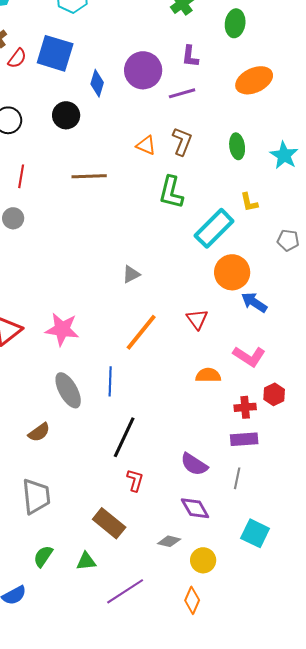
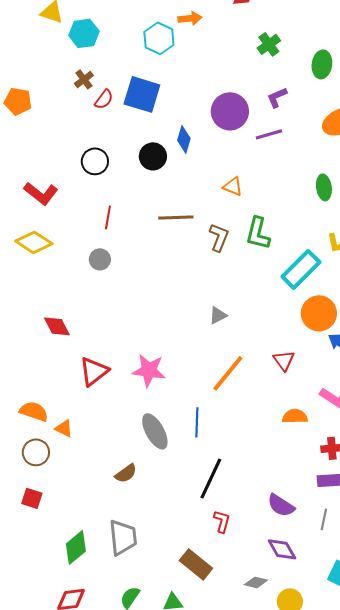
purple L-shape: (190, 56) -> (277, 97), turned 60
blue diamond: (97, 83) -> (184, 139), moved
brown L-shape: (182, 141) -> (219, 237), moved

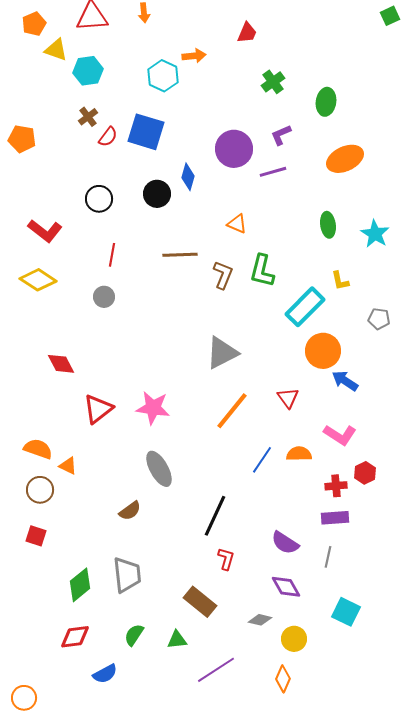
gray triangle: (218, 315) -> (222, 353), size x1.8
blue line: (197, 422) -> (262, 460), moved, turned 32

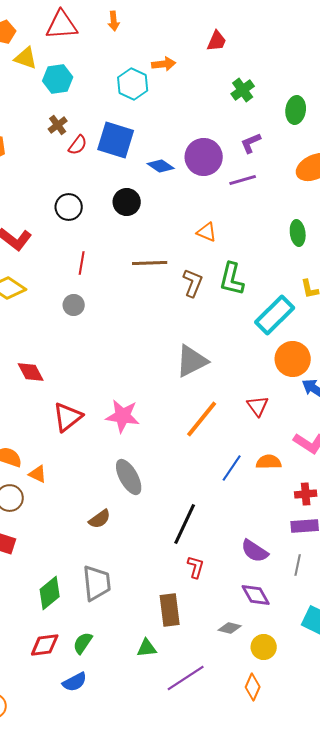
blue diamond: (188, 177) -> (161, 166), moved, turned -72
brown rectangle: (200, 602) -> (170, 610), turned 44
green semicircle: (134, 635) -> (83, 643), moved

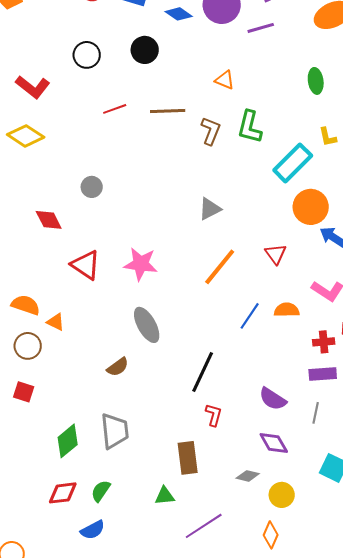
red line: (82, 263) -> (115, 109), moved, turned 60
gray circle: (74, 305) -> (92, 187), moved
gray triangle: (192, 361) -> (210, 209), size x0.7
red triangle: (68, 417) -> (86, 265), turned -48

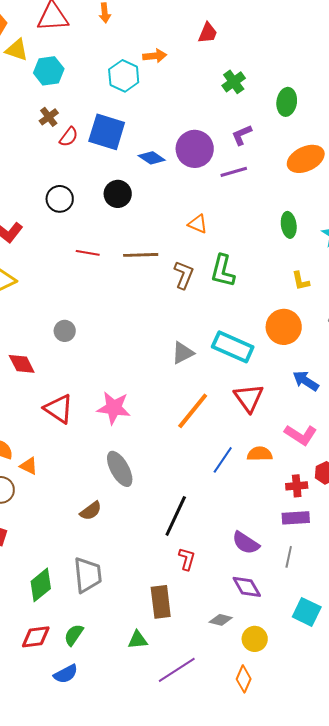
red line: (115, 109) -> (88, 253), turned 30
cyan rectangle: (293, 163) -> (233, 347), moved, turned 69
orange circle: (311, 207) -> (284, 327), moved
red triangle: (276, 254) -> (249, 398), size x1.4

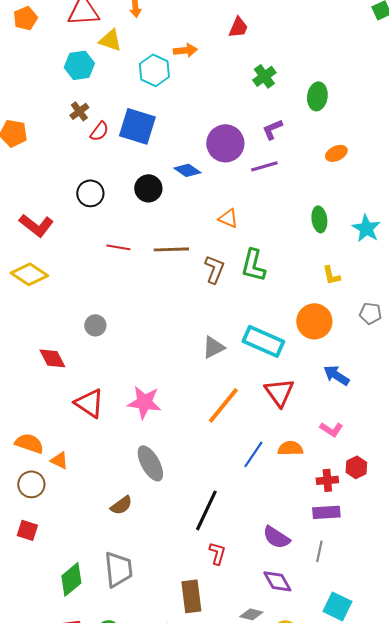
yellow triangle: (17, 50) -> (110, 40), moved
blue diamond: (152, 158) -> (187, 170), moved
orange ellipse: (306, 159) -> (336, 153), size x0.6
pink L-shape: (301, 435) -> (331, 429), size x0.7

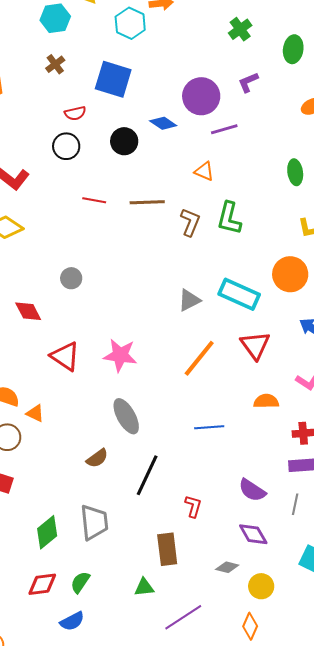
red semicircle: (99, 131) -> (75, 113), moved, turned 40
purple line: (264, 166) -> (224, 129), moved
blue line: (253, 454) -> (209, 427), moved, turned 52
black line: (206, 510) -> (147, 475), moved

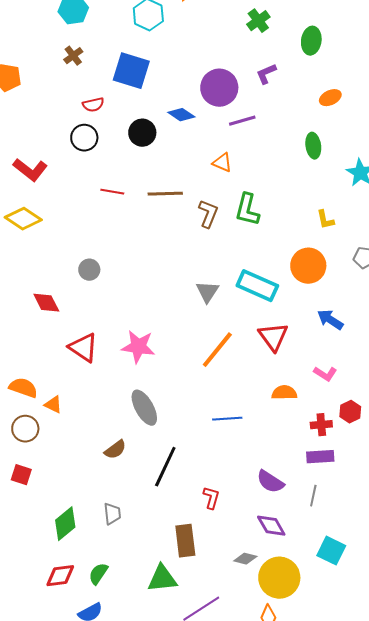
green ellipse: (295, 172) -> (313, 146), moved
gray triangle: (189, 300) -> (207, 292), turned -30
gray trapezoid: (94, 522) -> (112, 514), size x0.6
yellow circle: (261, 586) -> (279, 578), size x1.6
green triangle: (144, 587) -> (162, 579), size x1.5

